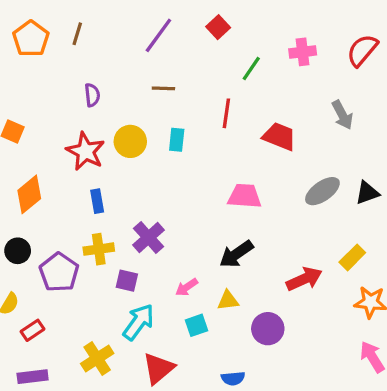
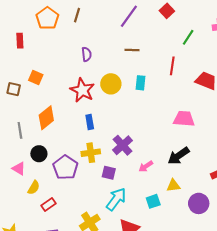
pink arrow: (187, 287) -> (146, 166), moved

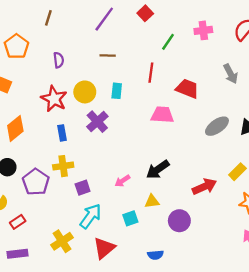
orange pentagon: (47, 18) -> (16, 46), moved
pink trapezoid: (184, 119) -> (162, 115), moved
purple cross: (123, 145) -> (97, 122), moved
purple square: (109, 173) -> (83, 188), turned -32

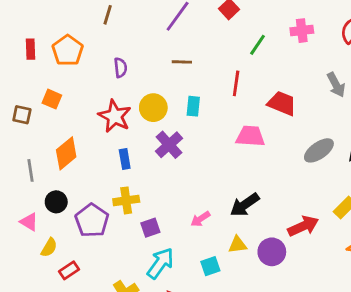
purple circle: (179, 221) -> (272, 252), moved

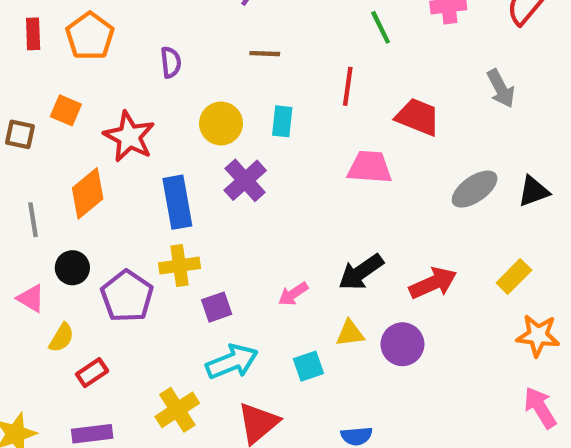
green line: (258, 45) -> (381, 27), turned -60
red star: (115, 116) -> (129, 137), moved
blue rectangle: (125, 159) -> (177, 202), size x1.6
red arrow: (303, 226) -> (433, 283), moved
cyan arrow: (160, 263) -> (232, 362), turned 32

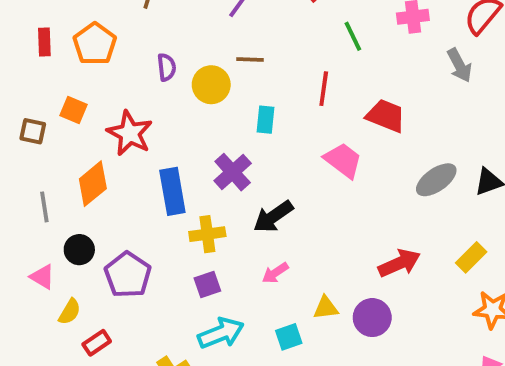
gray arrow: (501, 89) -> (460, 65), moved
yellow circle: (221, 123) -> (211, 85), moved
pink trapezoid: (370, 167) -> (343, 160), turned 33
yellow cross: (179, 266) -> (207, 234), moved
black arrow: (361, 272) -> (273, 217), moved

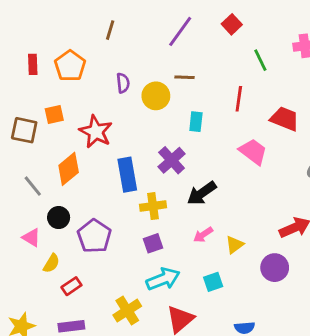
orange square: (73, 110) -> (54, 114), turned -36
brown square: (33, 131) -> (24, 130), size x1.4
gray line: (44, 207) -> (33, 186), turned -30
yellow triangle: (326, 308) -> (235, 245), moved, turned -30

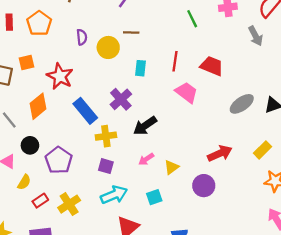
red line: (239, 99) -> (175, 61), moved
blue rectangle: (127, 175) -> (85, 111), turned -30
purple square: (153, 243) -> (106, 166), turned 35
yellow cross: (127, 311) -> (69, 204), moved

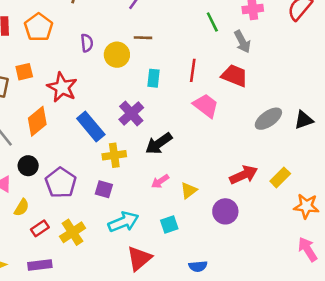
gray arrow: (256, 36) -> (242, 42), moved
yellow rectangle: (262, 150) -> (280, 177), moved
purple square: (106, 166) -> (104, 189), moved

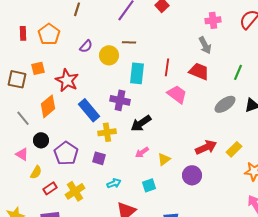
green line: (212, 22) -> (238, 72), moved, turned 49
purple semicircle: (87, 43) -> (86, 46), turned 48
cyan rectangle: (154, 78) -> (137, 73), size x1.5
purple cross: (131, 113) -> (120, 100), turned -36
cyan arrow: (123, 222) -> (114, 183), size x0.6

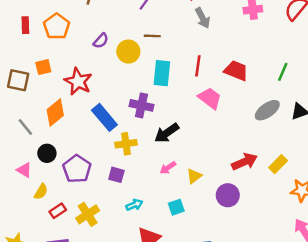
gray arrow: (205, 45) -> (203, 18), moved

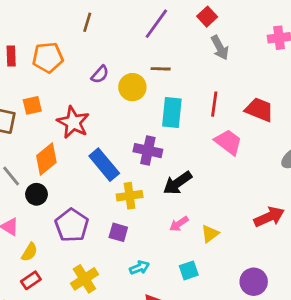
orange pentagon: (57, 26) -> (48, 57), turned 30
black circle: (47, 153) -> (36, 194), moved
purple circle: (228, 195) -> (254, 282), moved
red rectangle: (58, 211) -> (31, 280), moved

